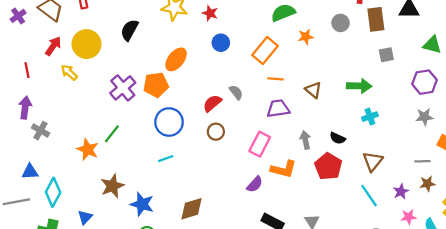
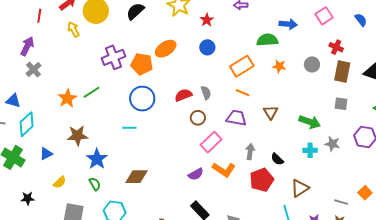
gray star: (424, 117) -> (332, 144), moved
brown circle: (216, 132) -> (198, 118), moved

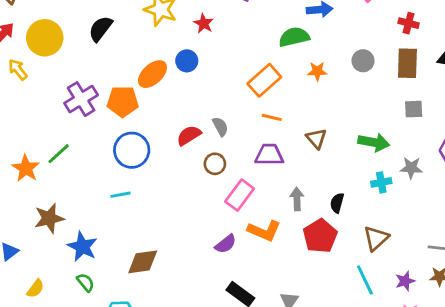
blue circle: (207, 47) -> (187, 61), moved
red cross: (336, 47) -> (409, 23), moved
black semicircle: (277, 159) -> (337, 203), turned 72

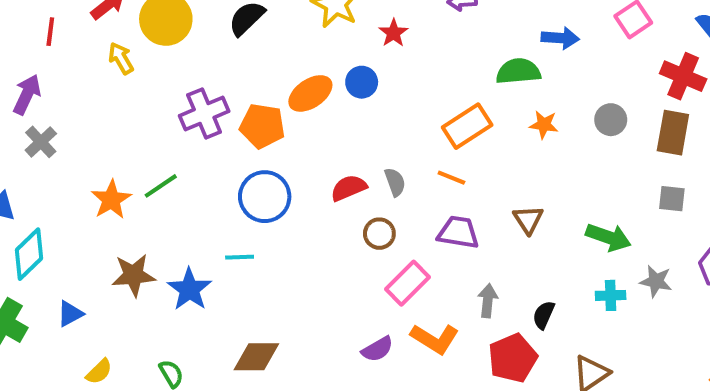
red cross: (409, 23) -> (683, 76), size x1.5
orange line: (272, 117) -> (451, 178), moved
blue star: (82, 247) -> (189, 289), moved

